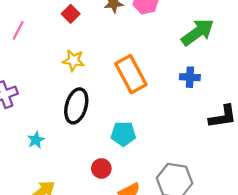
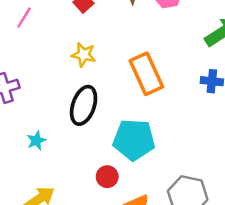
cyan pentagon: (123, 134) -> (134, 140), size x1.5

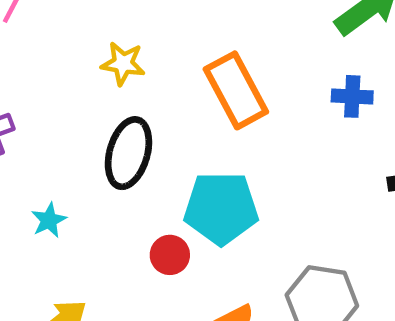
red circle: (107, 177) -> (170, 255), moved

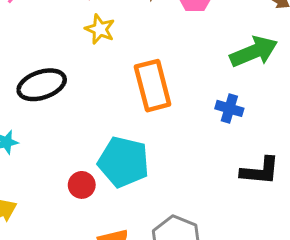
yellow star: (123, 63) -> (100, 29), moved
black ellipse: (128, 153) -> (42, 85), moved, turned 42

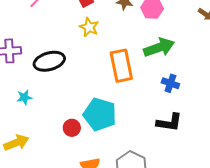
green arrow: (254, 52) -> (159, 47), moved
black L-shape: (260, 171) -> (169, 122), moved

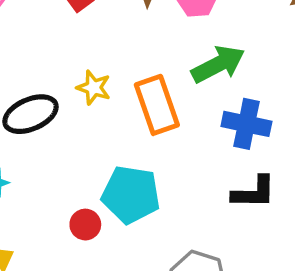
yellow star: (89, 27) -> (94, 88), moved
blue cross: (170, 83) -> (246, 124), size x1.5

